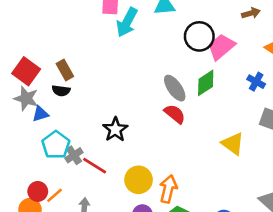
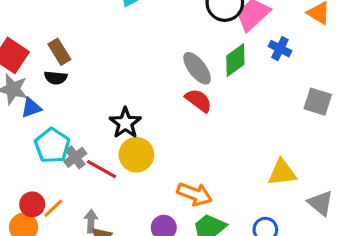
blue cross: (256, 82) -> (280, 49), moved
yellow triangle: (233, 144) -> (282, 173), moved, turned -40
yellow circle: (139, 180) -> (136, 155), moved
orange arrow: (168, 189) -> (194, 194), turned 100

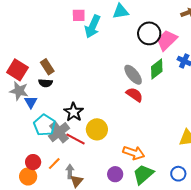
blue triangle: (31, 108) -> (31, 102), turned -40
black star: (125, 123) -> (74, 112), moved
gray cross: (75, 157) -> (59, 132), size x1.5
orange line: (53, 208) -> (54, 164), moved

